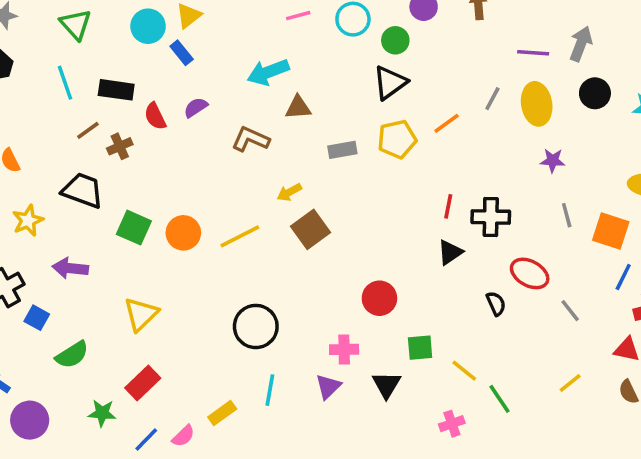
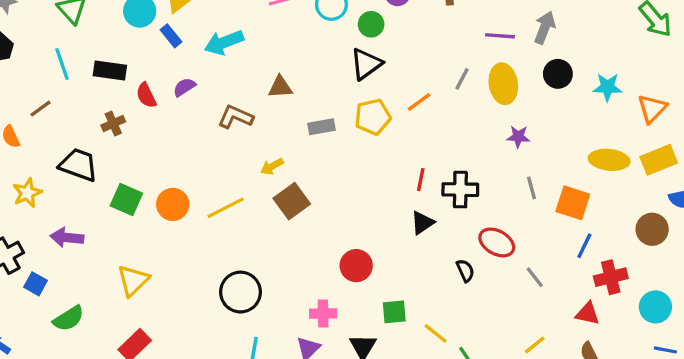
cyan arrow: (268, 72) -> (224, 42), moved
brown line: (88, 130) -> (40, 109), moved

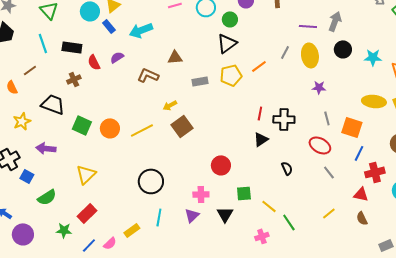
red ellipse: (497, 242) -> (320, 145), moved

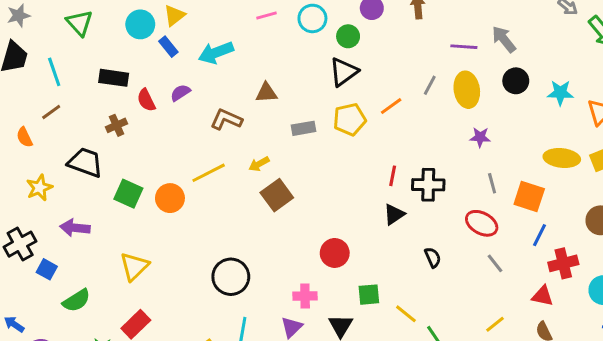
gray arrow: (335, 21) -> (504, 39), turned -60
cyan line: (43, 43) -> (54, 72), moved
yellow line: (142, 130) -> (209, 173), moved

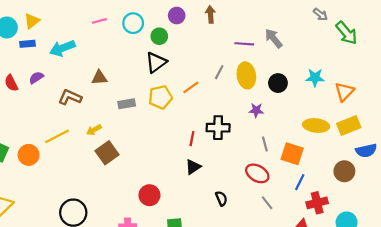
blue rectangle: (168, 47) -> (28, 44), turned -56
black circle: (516, 81) -> (278, 83), moved
black cross: (428, 185) -> (218, 128), moved

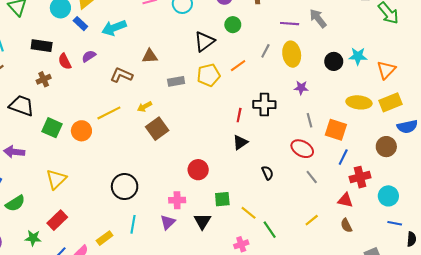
green circle: (159, 36) -> (233, 25), moved
blue rectangle: (28, 44) -> (80, 24), turned 48
black circle: (278, 83) -> (334, 61), moved

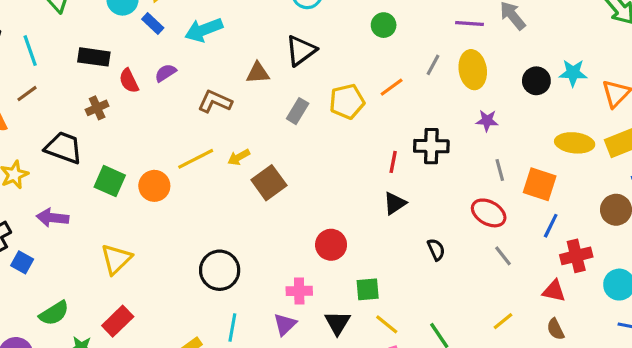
black triangle: (204, 41) -> (301, 51), moved
gray rectangle: (176, 81) -> (298, 111), turned -49
yellow arrow: (145, 107) -> (239, 157), moved
green semicircle: (15, 203) -> (54, 313), moved
yellow line: (249, 213) -> (387, 324), moved

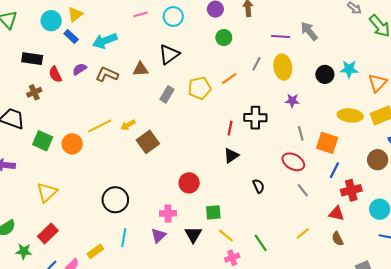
brown L-shape: (215, 101) -> (107, 74), moved

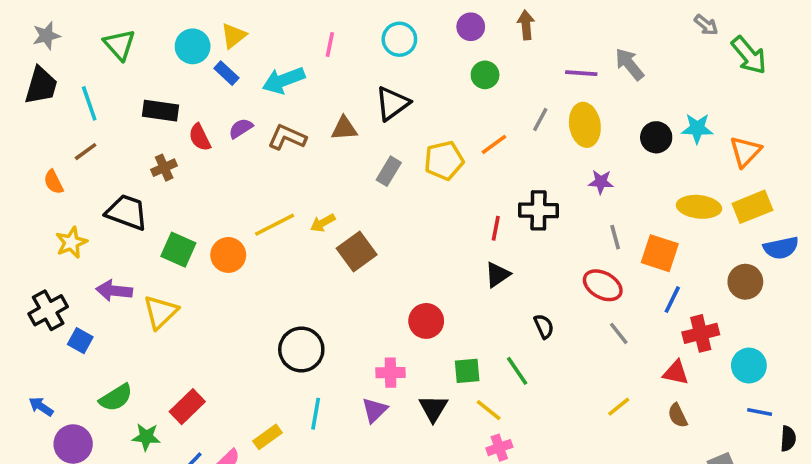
pink line: (141, 14) -> (330, 45), moved, turned -64
yellow triangle: (47, 192) -> (160, 312), moved
green line: (261, 243) -> (517, 371), moved

